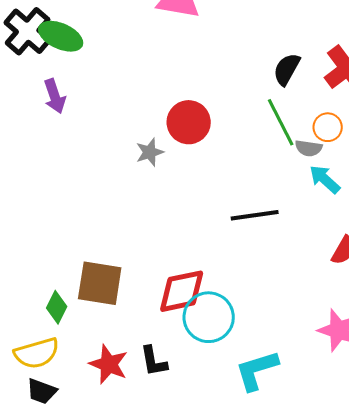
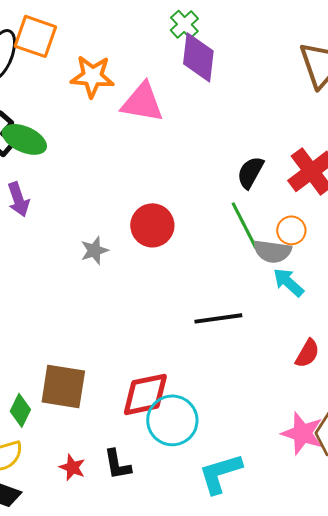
gray semicircle: (309, 148) -> (272, 251), size x1.4
gray star: (150, 152) -> (94, 250), moved
red star: (109, 364) -> (72, 467), size x0.7

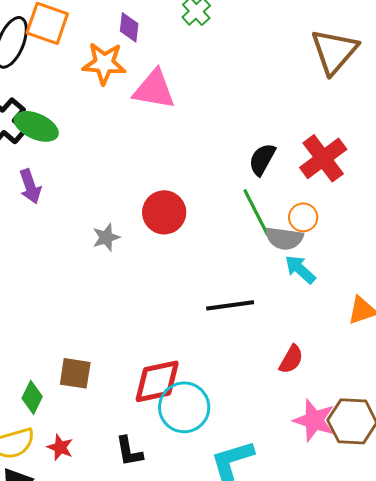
purple diamond: (198, 57) -> (129, 27), moved, size x0.6
red semicircle: (307, 353) -> (291, 359), moved
brown square: (63, 386) -> (75, 373), size x0.7
red star: (72, 467) -> (60, 447), moved

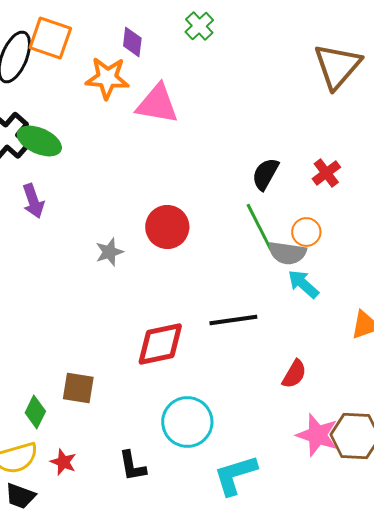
red cross: (323, 158) -> (326, 173), size x0.6
red diamond: (157, 381) -> (160, 344), moved

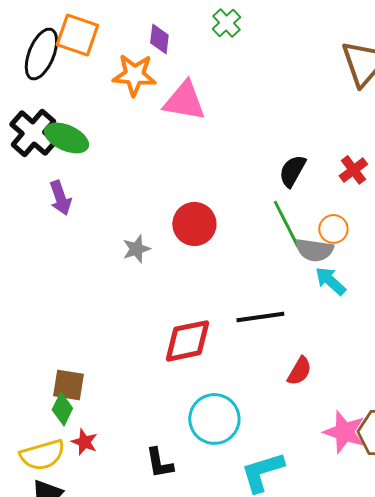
red semicircle: (294, 374) -> (299, 371), moved
brown square: (78, 388) -> (68, 385), moved
red star: (63, 462) -> (84, 442), moved

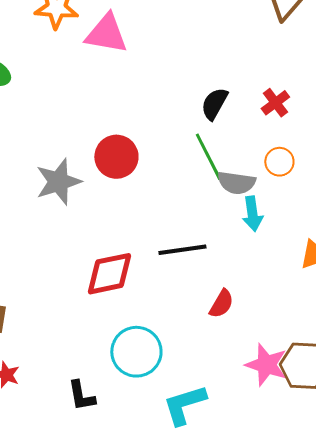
orange circle: (333, 229) -> (279, 162), moved
gray star: (136, 249) -> (58, 182), size x1.6
cyan arrow: (330, 281) -> (252, 214), turned -140

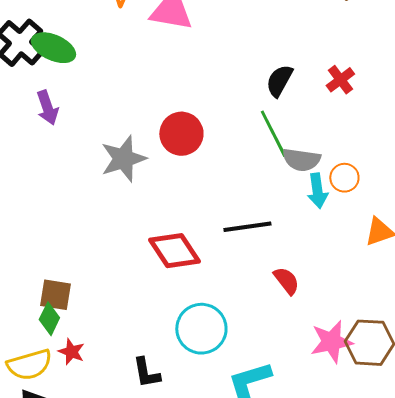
orange circle: (279, 162) -> (344, 178), moved
red diamond: (109, 274) -> (174, 251), turned 68
red semicircle: (221, 304) -> (286, 281), turned -68
pink star: (266, 365) -> (331, 342), turned -30

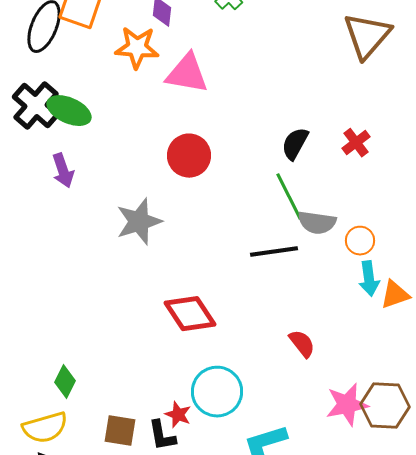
red circle: (181, 134) -> (189, 156), moved
cyan arrow: (317, 191) -> (369, 279), moved
black line: (247, 227) -> (274, 252), moved
brown square: (55, 295) -> (120, 431), moved
red star: (71, 352) -> (178, 415), moved

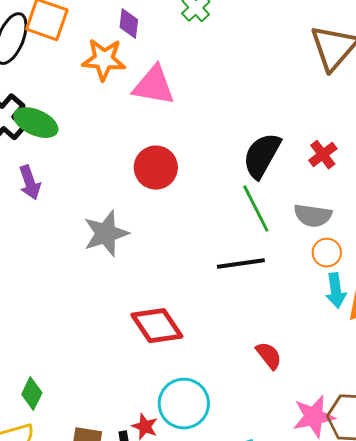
black semicircle: (295, 144) -> (262, 156), size x1.4
gray semicircle: (317, 223) -> (313, 216), moved

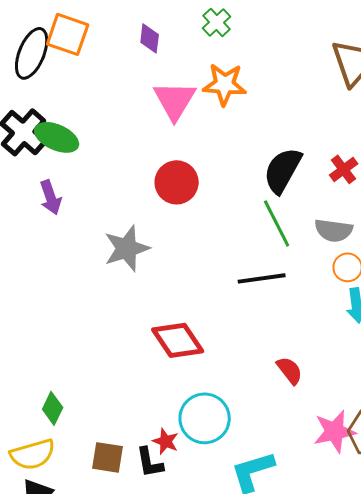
orange star: (104, 60) -> (225, 84), moved
pink triangle: (154, 86) -> (175, 100), turned 51

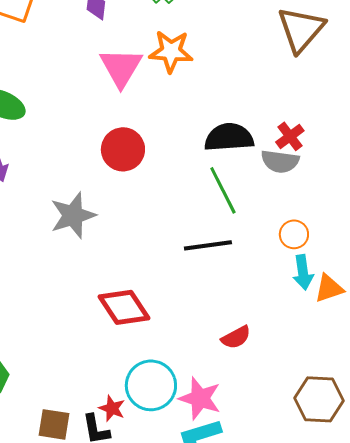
black semicircle: (283, 170) -> (229, 137), turned 57
gray semicircle: (334, 230) -> (280, 161), moved
red semicircle: (290, 370) -> (236, 337), turned 100
pink star: (335, 431) -> (200, 398), moved, turned 30

